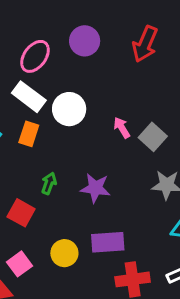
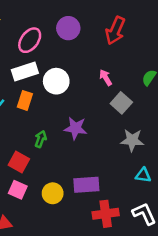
white rectangle: (29, 97) -> (25, 72), turned -55
pink arrow: (122, 128) -> (106, 78), moved
purple star: (95, 188) -> (76, 128), moved
pink square: (20, 264) -> (18, 190), moved, turned -30

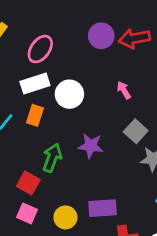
purple circle: (68, 28) -> (101, 36), moved
red arrow: (115, 31) -> (134, 38), turned 56
gray square: (121, 103) -> (136, 131), moved
green arrow: (41, 139) -> (52, 158), size x1.5

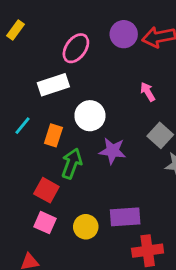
pink ellipse: (40, 49) -> (76, 48), moved
white circle: (69, 94) -> (90, 116), moved
orange rectangle: (35, 115) -> (53, 135), moved

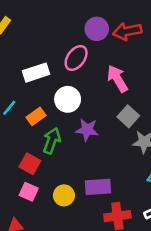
pink ellipse: (76, 48) -> (76, 58), moved
pink arrow: (148, 92) -> (117, 79), size x1.6
orange rectangle: (53, 135) -> (36, 116), turned 36

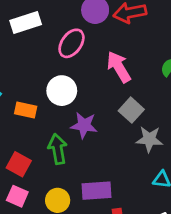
white rectangle: (36, 73) -> (26, 22), moved
orange rectangle: (36, 116) -> (26, 110), turned 48
green arrow: (52, 141) -> (58, 149), moved, turned -30

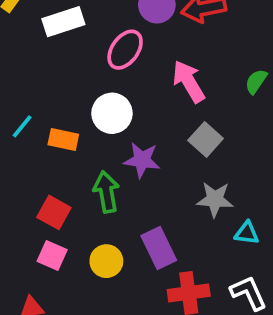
gray star: (149, 139) -> (215, 199), moved
purple rectangle: (96, 191) -> (159, 248), turned 68

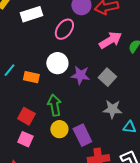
pink arrow: (189, 81) -> (110, 40), moved, turned 90
purple star: (142, 160) -> (80, 75), moved
yellow circle: (106, 261) -> (59, 129), moved

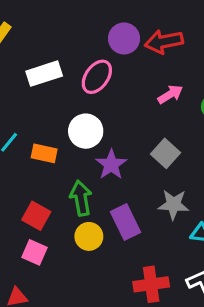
white rectangle: (31, 14) -> (44, 74), moved
pink arrow: (110, 40) -> (170, 94), size x0.7
purple star: (80, 75) -> (111, 165), moved, turned 30
purple rectangle: (82, 135) -> (126, 222), moved

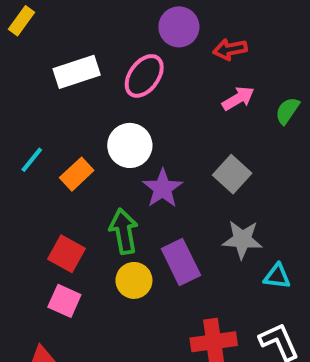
red arrow: (164, 42) -> (230, 49), moved, size x0.7
orange rectangle: (44, 153) -> (77, 174), turned -55

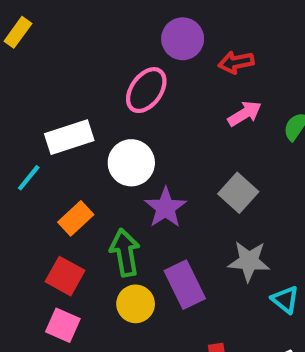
white rectangle: (77, 72) -> (69, 137), moved
orange rectangle: (77, 174) -> (76, 218), moved
cyan triangle: (277, 276) -> (285, 300), turned 32

